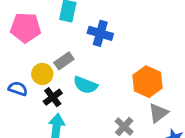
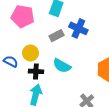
gray rectangle: (64, 61) -> (57, 36), moved
black cross: (53, 97) -> (36, 71), turned 32

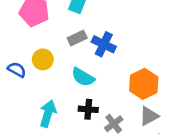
blue cross: (78, 28) -> (104, 44), moved
black cross: (36, 71) -> (88, 109), moved

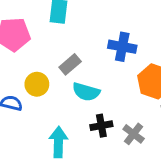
gray rectangle: (77, 38) -> (70, 64), moved
blue cross: (104, 44) -> (122, 47), moved

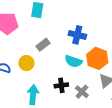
yellow circle: (37, 84) -> (26, 63), moved
cyan semicircle: (86, 92) -> (73, 61), moved

